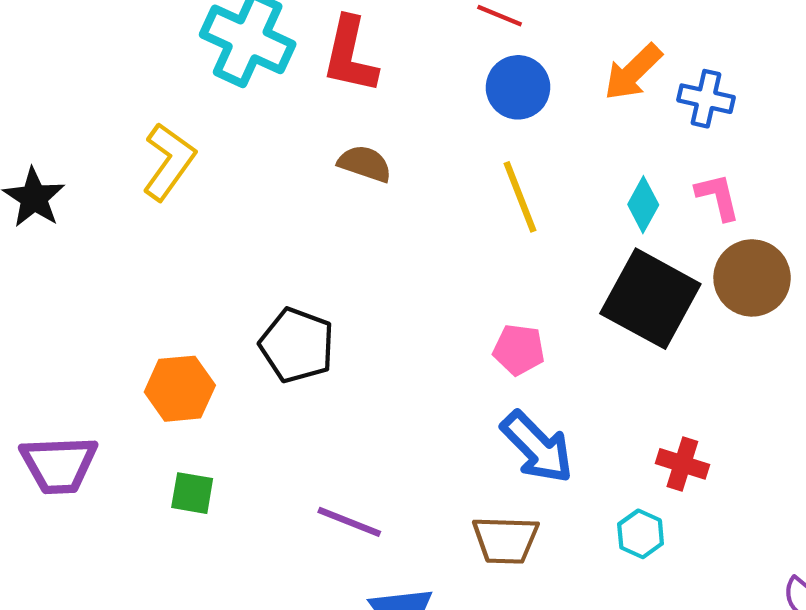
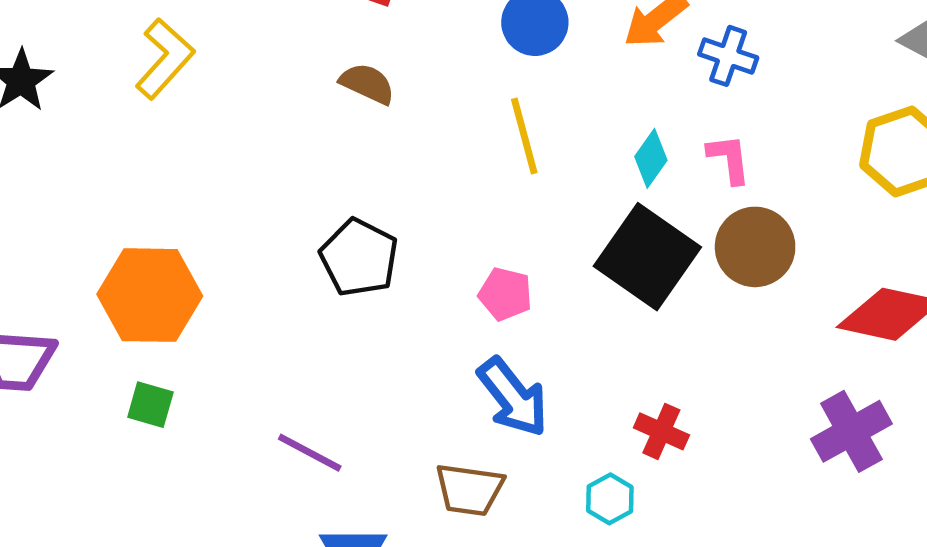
black pentagon: (297, 345) -> (359, 258), moved
orange hexagon: (180, 389) -> (150, 295), size x1.4

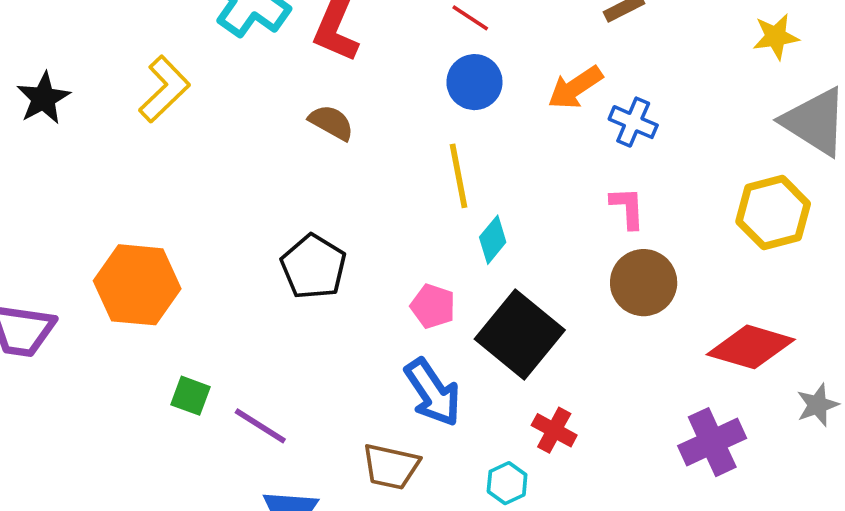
cyan diamond: (651, 158) -> (493, 240), moved
black square: (647, 257) -> (520, 335), moved
green square: (150, 405) -> (191, 396), moved

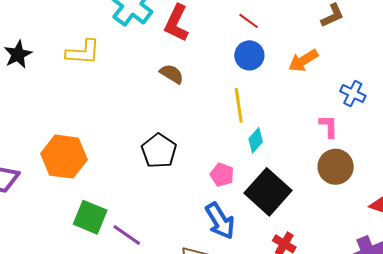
yellow L-shape: (164, 89) -> (83, 52), turned 45
blue cross: (633, 122) -> (353, 94), moved
green square: (191, 396) -> (90, 217), size x1.6

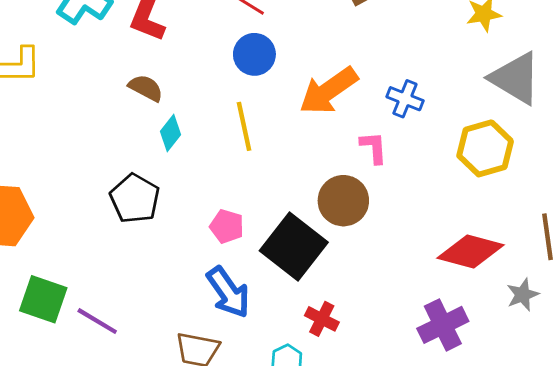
orange arrow: (303, 61) -> (328, 91), moved, size x1.4
cyan diamond: (256, 140) -> (170, 133), moved
brown circle: (336, 167) -> (343, 201), moved

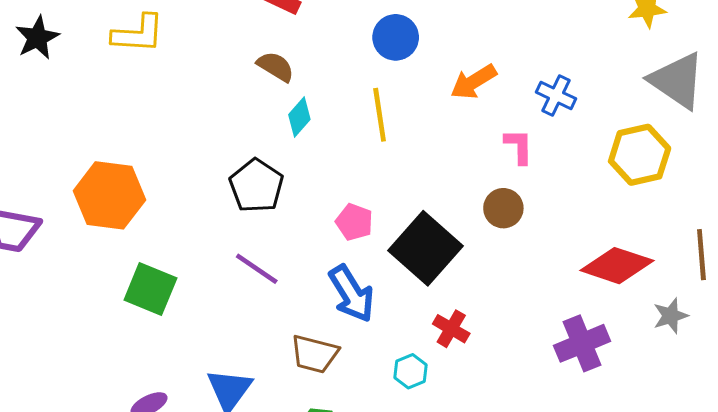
orange arrow: (328, 91) -> (474, 82), size x0.7
brown circle: (343, 201) -> (503, 208), moved, size x0.7
purple line: (97, 321) -> (257, 269), moved

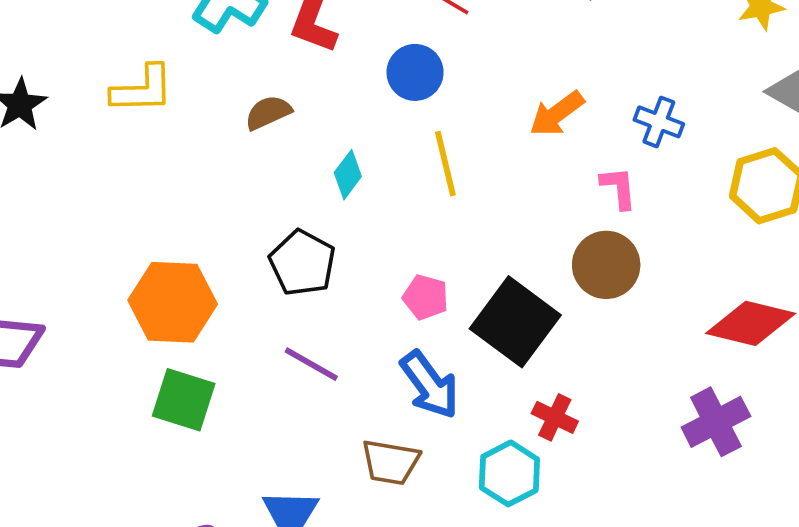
blue circle: (396, 37) -> (415, 72), moved
brown semicircle: (276, 67) -> (268, 113), moved, turned -51
orange hexagon: (109, 195) -> (173, 302), moved
brown circle: (503, 208) -> (606, 265), size x1.4
cyan hexagon: (410, 371) -> (509, 473), size x1.5

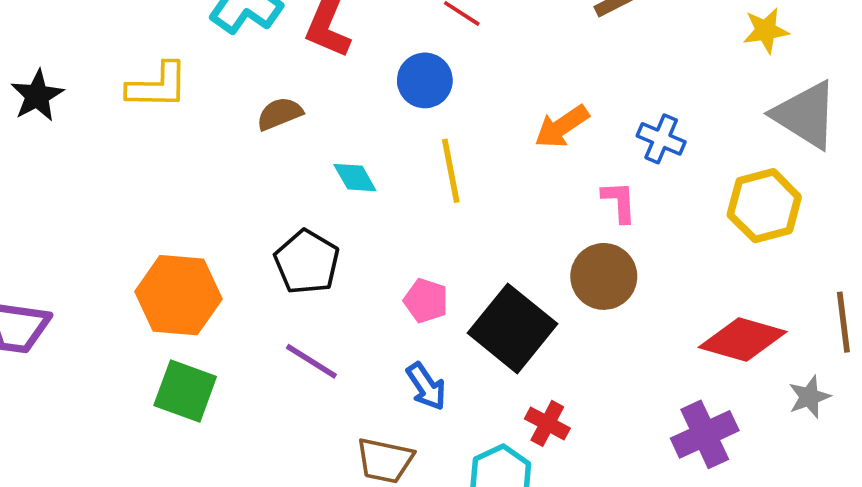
cyan diamond: (348, 175) -> (355, 178), turned -69
blue arrow: (430, 385) -> (426, 386), size x0.7

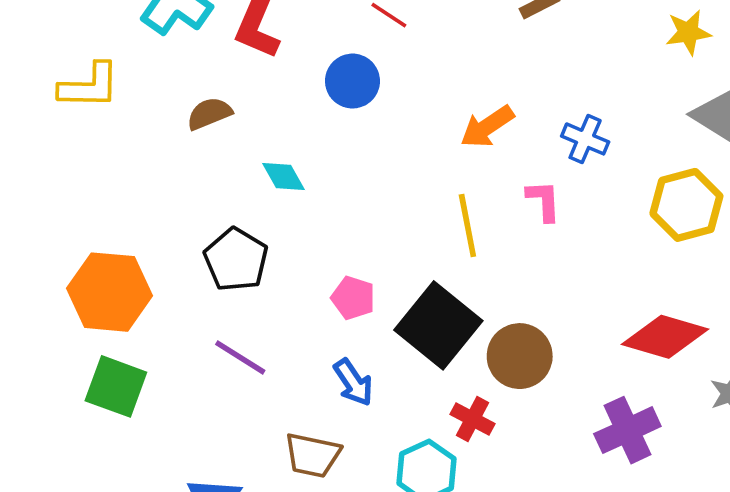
yellow line: (451, 171) -> (467, 226), moved
brown circle: (604, 276) -> (520, 356), moved

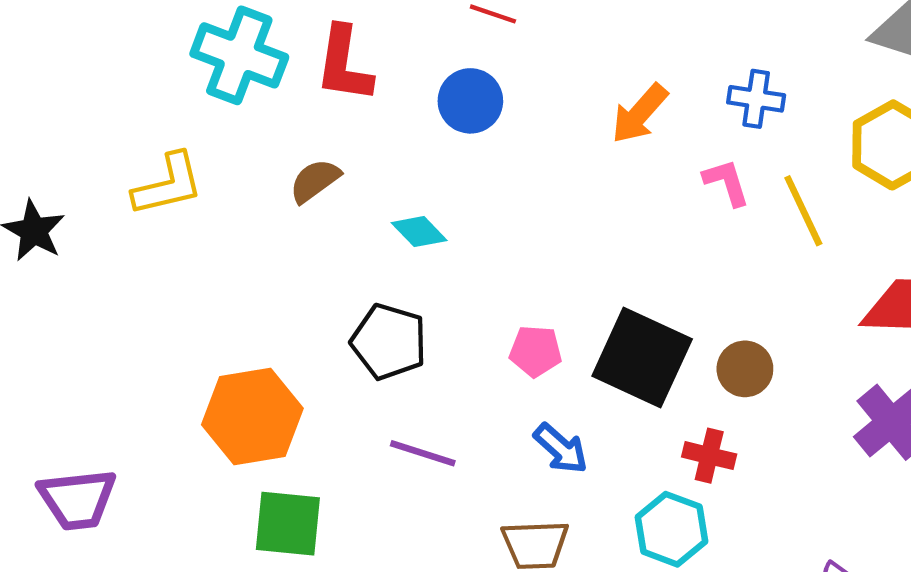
yellow line: (467, 226) -> (803, 211), moved
brown circle: (520, 356) -> (745, 369), size x0.7

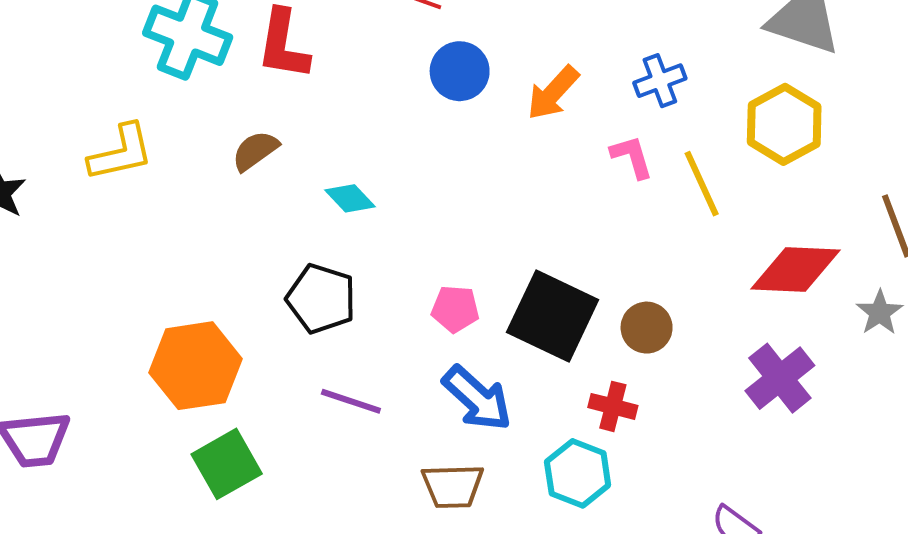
blue cross: (756, 99) -> (660, 81), turned -30
blue circle: (470, 101) -> (460, 71), moved
blue arrow: (561, 449) -> (477, 398), size x1.4
green square: (288, 524) -> (227, 464), turned -36

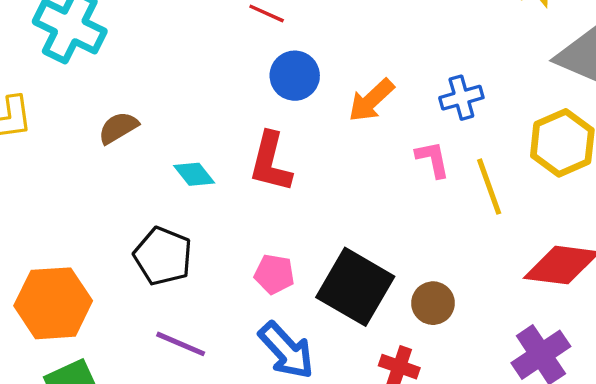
red L-shape: (283, 44) -> (270, 162), moved

